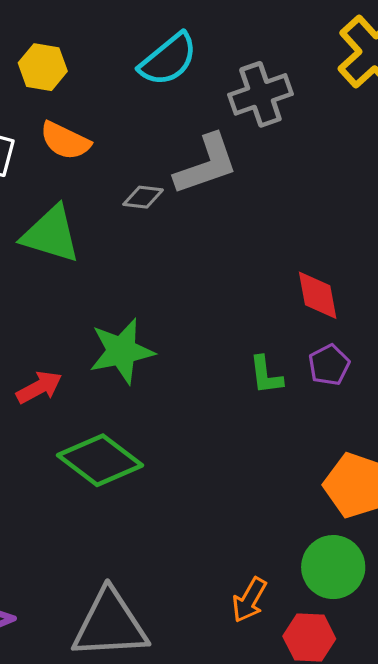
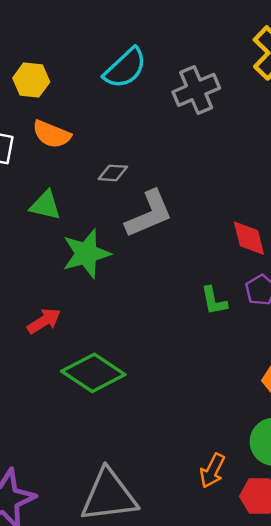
gray L-shape: (206, 164) -> (149, 214), moved
green triangle: (51, 234) -> (45, 205), size x0.7
green star: (122, 351) -> (86, 254), moved

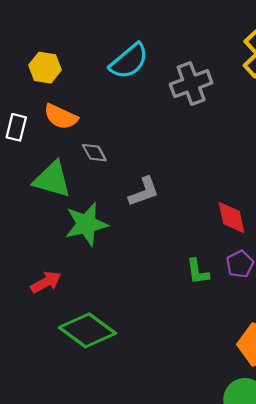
gray diamond: (113, 173) -> (94, 153), moved, turned 55
green triangle: (45, 205) -> (52, 179), size x1.4
gray L-shape: (149, 214) -> (144, 192), size x0.7

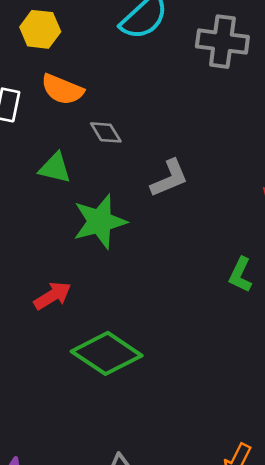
gray cross: (191, 84) -> (222, 42), turned 30
green triangle: (52, 179) -> (55, 168), size x0.7
green L-shape: (198, 272) -> (240, 275), turned 36

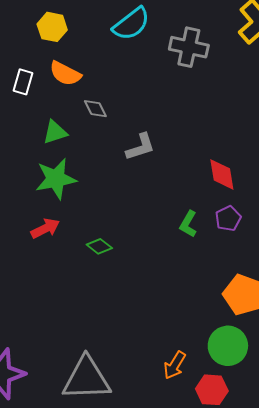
green triangle: (55, 168) -> (55, 132), turned -36
green star: (100, 222) -> (56, 179), moved
green diamond: (107, 353) -> (99, 246), moved, size x0.5

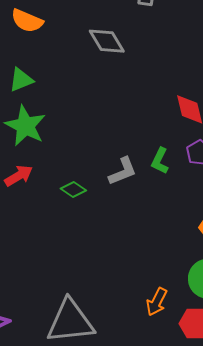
gray diamond: (95, 109) -> (107, 41), moved, size x1.5
gray L-shape: (141, 147) -> (123, 171), moved
green star: (56, 179) -> (25, 126), turned -30

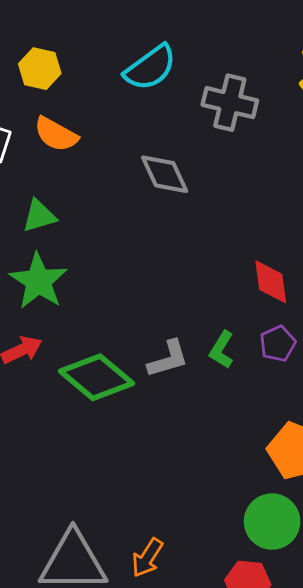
green diamond: (73, 190) -> (96, 377), size x2.0
orange arrow: (157, 302) -> (147, 558), moved

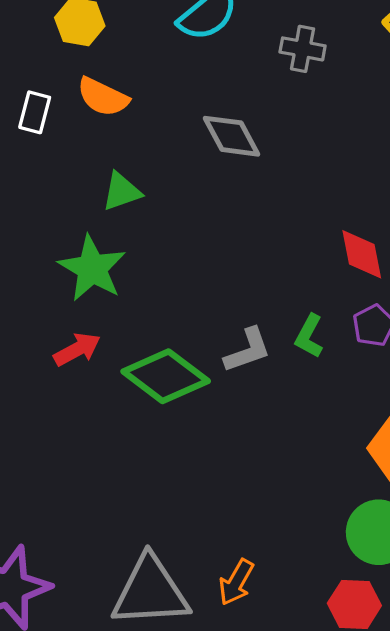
gray cross: (230, 103) -> (303, 49), size x0.7
green triangle: (39, 216) -> (121, 192), moved

